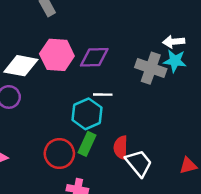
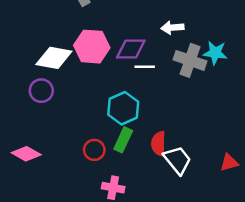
white arrow: (174, 42) -> (172, 28), moved
white line: (103, 95) -> (145, 67), moved
red circle: (59, 154) -> (94, 150), size x0.7

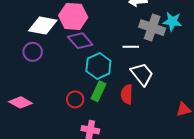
purple diamond: (131, 49) -> (80, 41), moved, turned 50
white line: (145, 67) -> (131, 47), moved
white trapezoid: (177, 160) -> (142, 74), moved

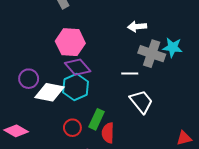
white diamond: (43, 26) -> (49, 92), moved
cyan hexagon: (98, 66) -> (76, 87), moved
red semicircle: (127, 94) -> (108, 133), moved

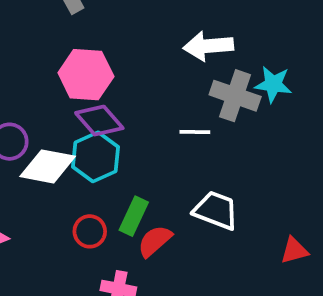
white arrow: (137, 27) -> (208, 46), size x1.4
white trapezoid: (141, 102) -> (216, 210), moved, turned -30
red semicircle: (108, 133) -> (155, 241), turned 48

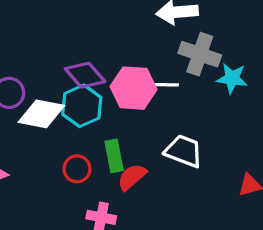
pink hexagon: (86, 75) -> (134, 88), moved
cyan star: (273, 84) -> (232, 78), moved
green rectangle: (134, 216) -> (114, 156), turned -36

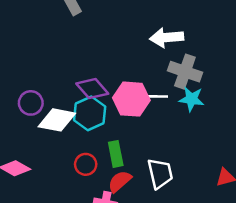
cyan star: (232, 78) -> (192, 99), moved
white trapezoid: (184, 151) -> (160, 173), moved, turned 56
red semicircle: (132, 177) -> (120, 181), moved

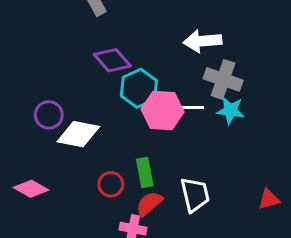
purple diamond: (92, 89) -> (112, 60), moved
cyan hexagon: (90, 113) -> (139, 88), moved

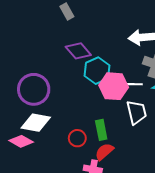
purple circle: (49, 115) -> (34, 89), size x1.6
white diamond: (78, 134) -> (36, 123), moved
white trapezoid: (195, 195) -> (136, 112), moved

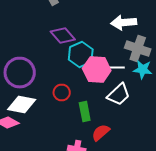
white trapezoid: (136, 112) -> (119, 94), turned 60
red circle: (77, 138) -> (62, 92), moved
red semicircle: (104, 152) -> (101, 132), moved

